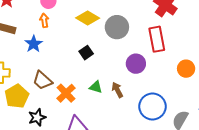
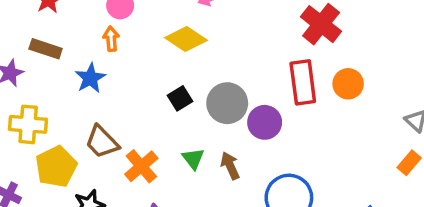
gray circle: (117, 27) -> (227, 103), moved
orange circle: (186, 69) -> (348, 84), moved
green triangle: (96, 87) -> (193, 159), turned 32

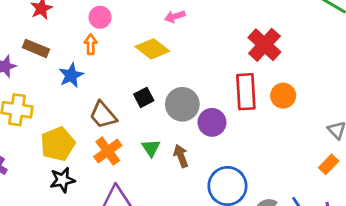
brown trapezoid: (102, 142) -> (103, 115), moved
yellow pentagon: (56, 167) -> (58, 144), moved

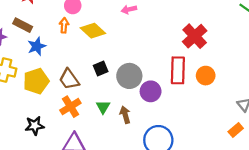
yellow diamond: (152, 49) -> (93, 31), moved
blue star: (71, 75) -> (37, 46), moved
yellow pentagon: (58, 144) -> (36, 81), moved

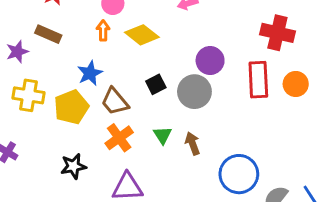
red cross: (195, 36) -> (277, 33), turned -30
blue star: (37, 46) -> (90, 73), moved
purple circle: (151, 91) -> (210, 61), moved

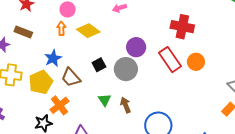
red rectangle: (258, 80) -> (170, 60), turned -30
orange cross: (119, 138) -> (60, 105), moved

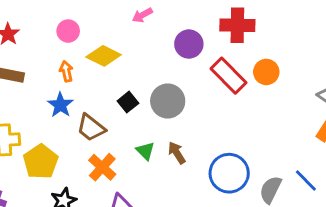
orange arrow: (61, 28) -> (66, 71), moved
purple circle: (136, 47) -> (189, 44), moved
yellow pentagon: (41, 82) -> (41, 162), moved
orange cross: (60, 105) -> (102, 167), moved

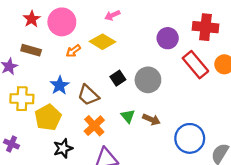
pink arrow: (142, 15) -> (112, 15), moved
pink circle: (68, 31) -> (62, 22), moved, size x1.6
orange arrow: (66, 71) -> (73, 51), turned -120
blue star: (60, 105) -> (60, 85), moved
brown arrow: (177, 153) -> (151, 120), turned 140

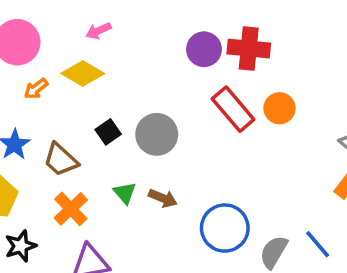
purple circle: (168, 38) -> (204, 49), moved

